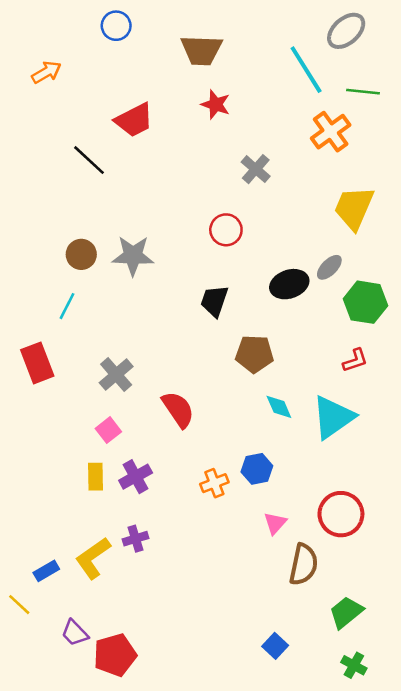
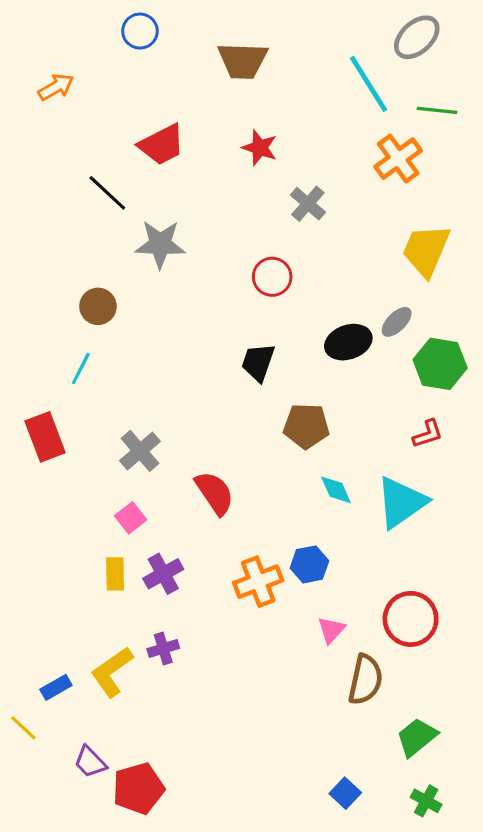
red star: (216, 104) -> (260, 148), moved
gray star: (133, 256) -> (160, 244), moved
orange cross: (214, 483) -> (258, 582), size x1.4
blue square: (275, 646) -> (345, 793), moved

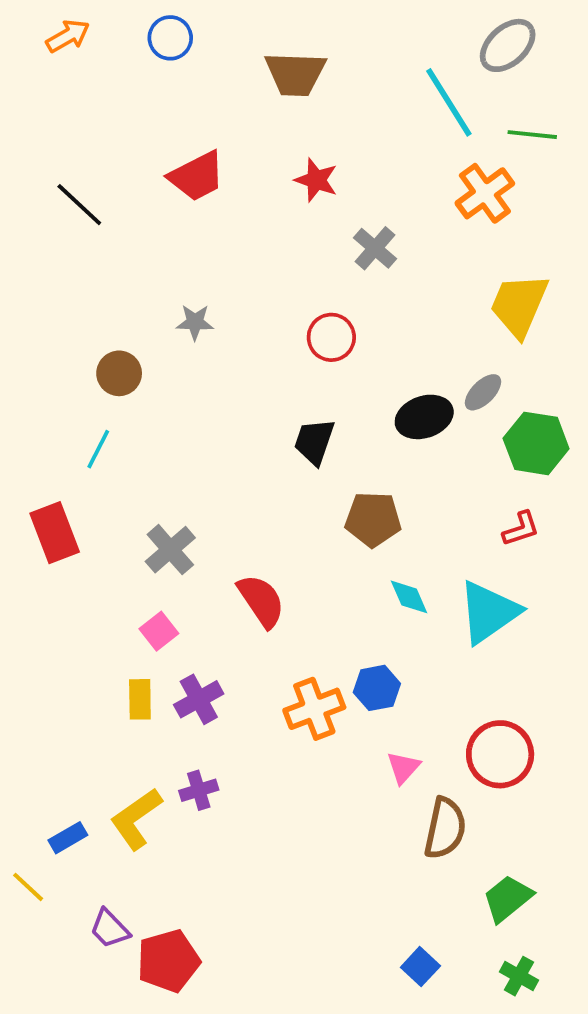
orange arrow: (56, 87) -> (68, 36), moved
black line: (107, 193) -> (79, 205), moved
gray star: (160, 244) -> (195, 322), moved, size x0.6

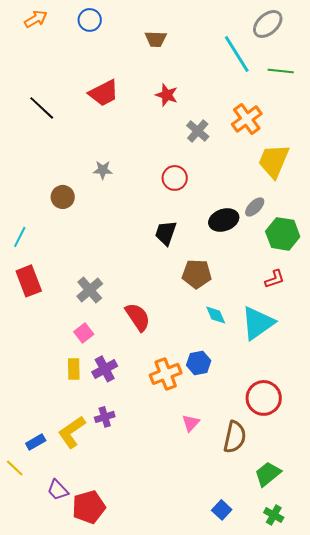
brown trapezoid: (295, 74) -> (156, 39), size x0.7
orange cross: (485, 193) -> (247, 119), moved
cyan line: (98, 449) -> (20, 237), moved
pink triangle: (403, 768) -> (191, 423), moved

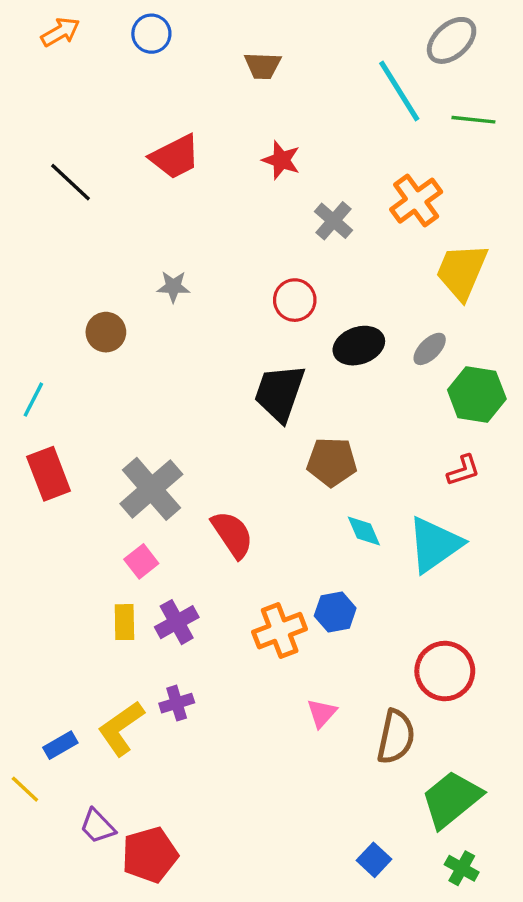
black ellipse: (224, 220) -> (359, 346), moved
black trapezoid: (166, 233) -> (280, 393), size x1.4
gray cross: (90, 290) -> (151, 489), size x1.4
green trapezoid: (268, 474) -> (452, 799), size x1.4

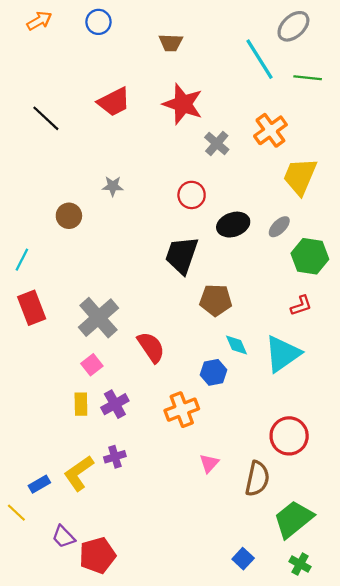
red star: (281, 160) -> (183, 104), size x1.6
blue hexagon: (335, 612) -> (213, 372), moved

